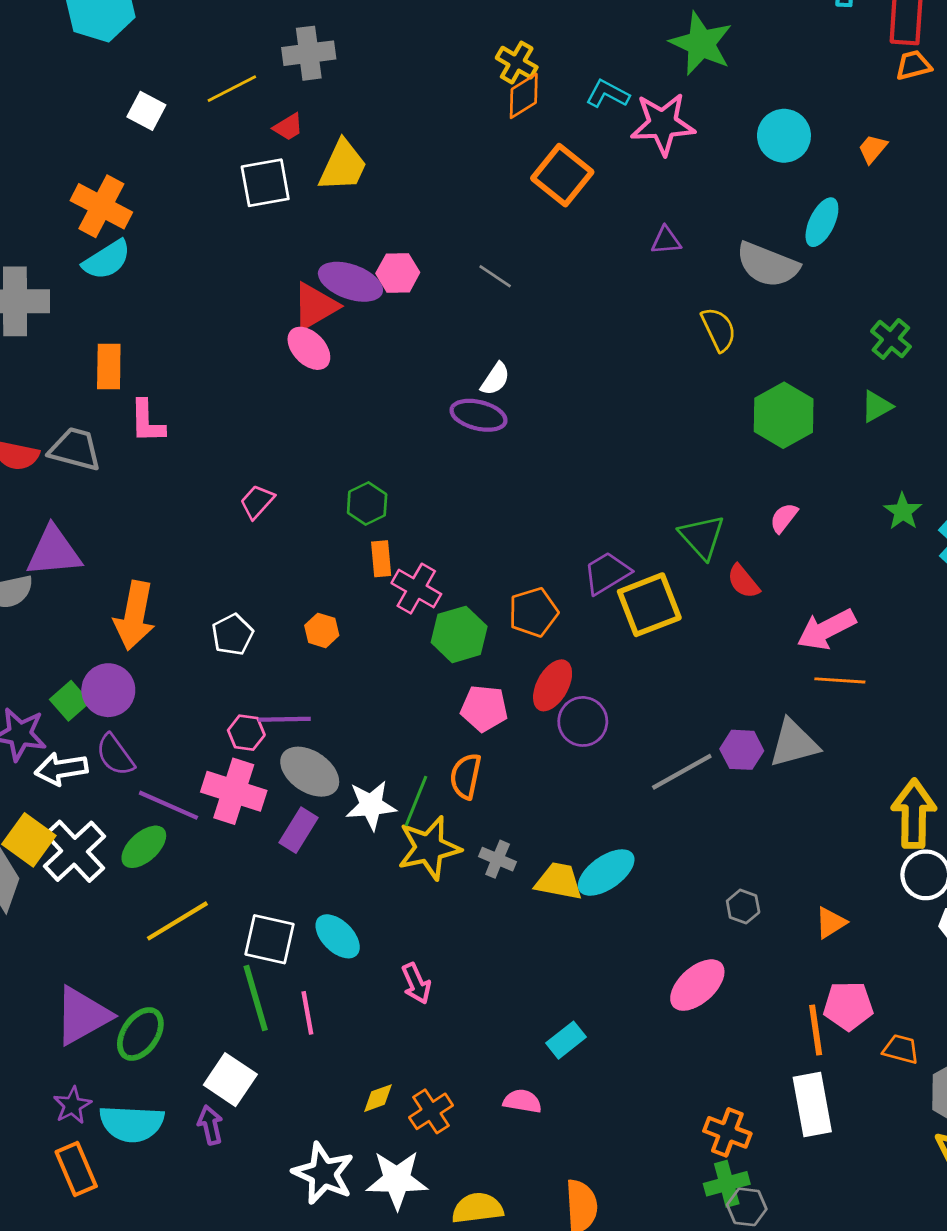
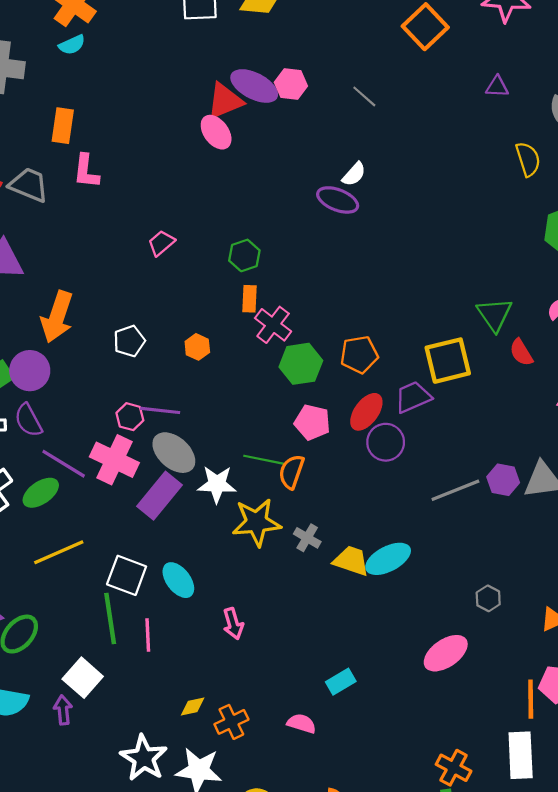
cyan semicircle: (107, 260) -> (72, 45), size x0.7
purple trapezoid: (607, 573) -> (413, 397), moved
green line: (416, 801) -> (263, 460), moved, turned 72
purple rectangle: (299, 830) -> (160, 496), size x1.4

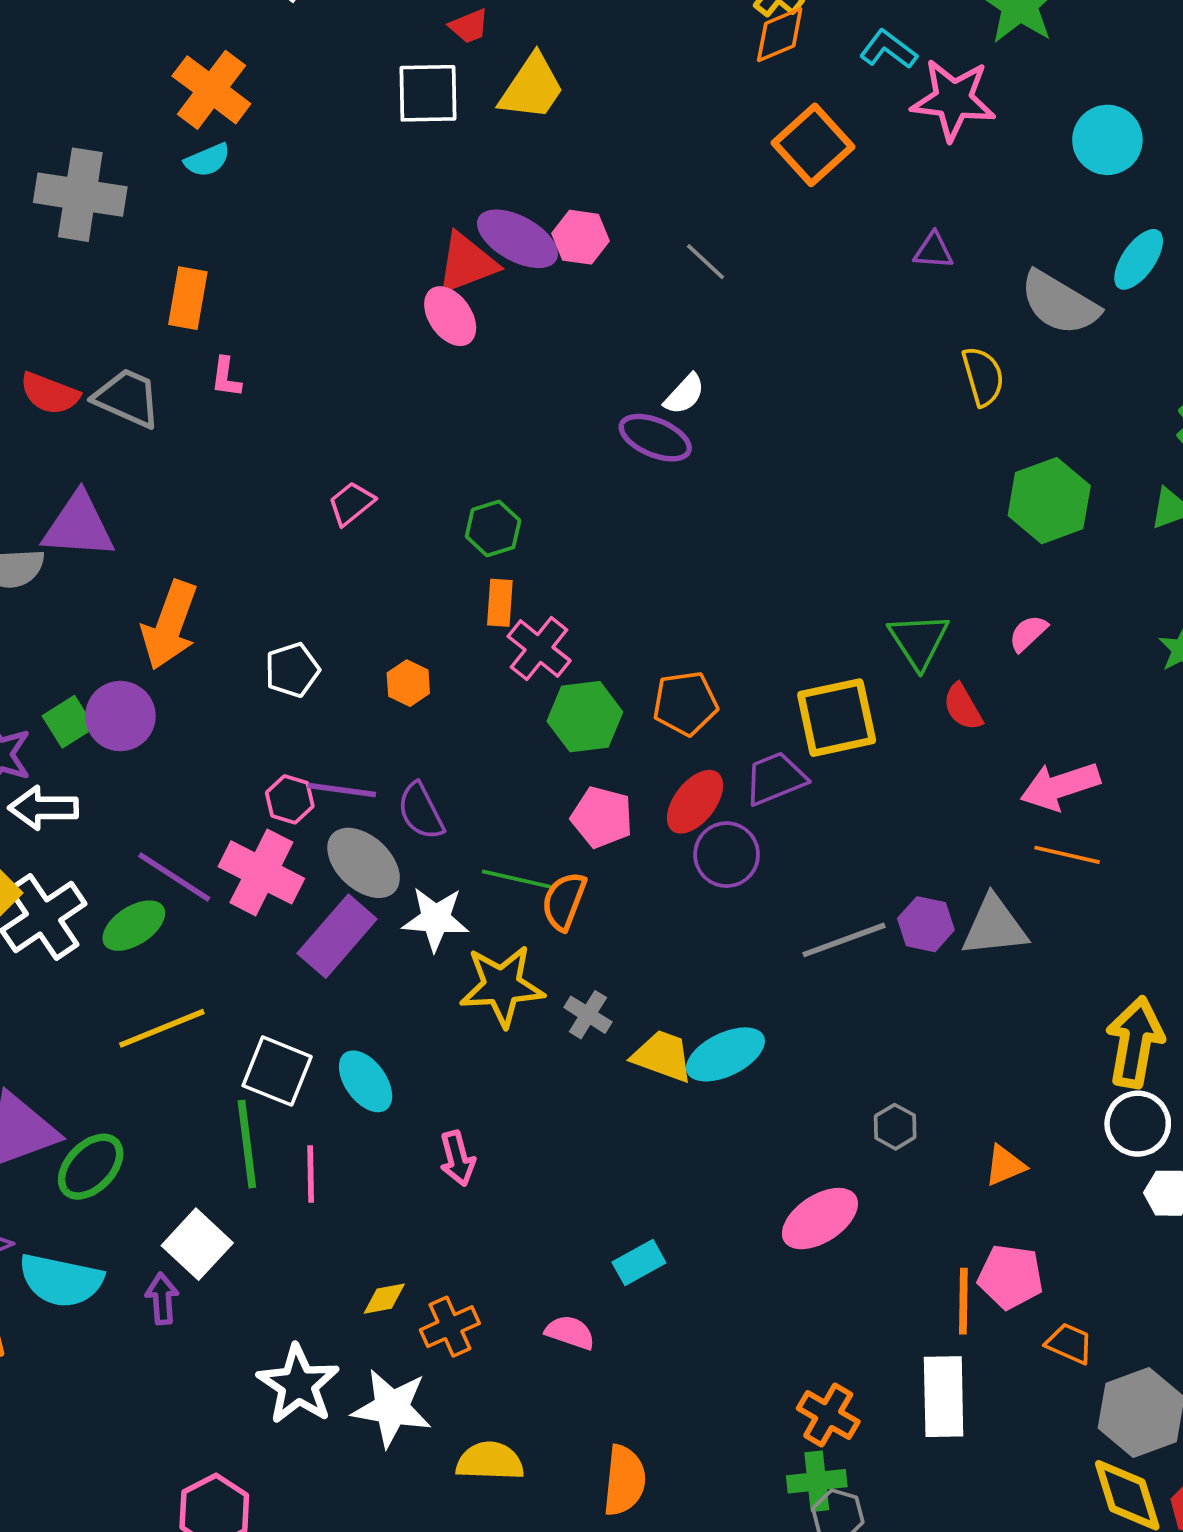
pink L-shape: (86, 171) -> (226, 377), size x0.7
purple semicircle: (28, 420) -> (421, 811), moved

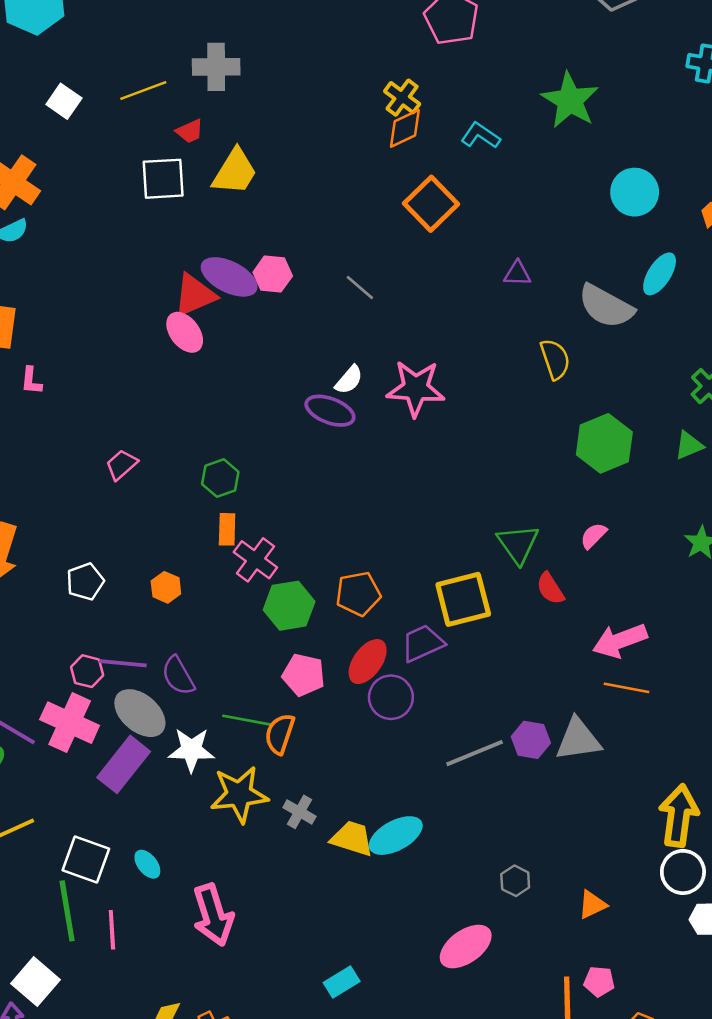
pink star: (953, 100) -> (416, 388), moved
cyan ellipse: (366, 1081) -> (147, 864), size x0.7
pink arrow: (457, 1158) -> (213, 915), size x1.6
pink pentagon: (1010, 1277) -> (599, 981), size x0.7

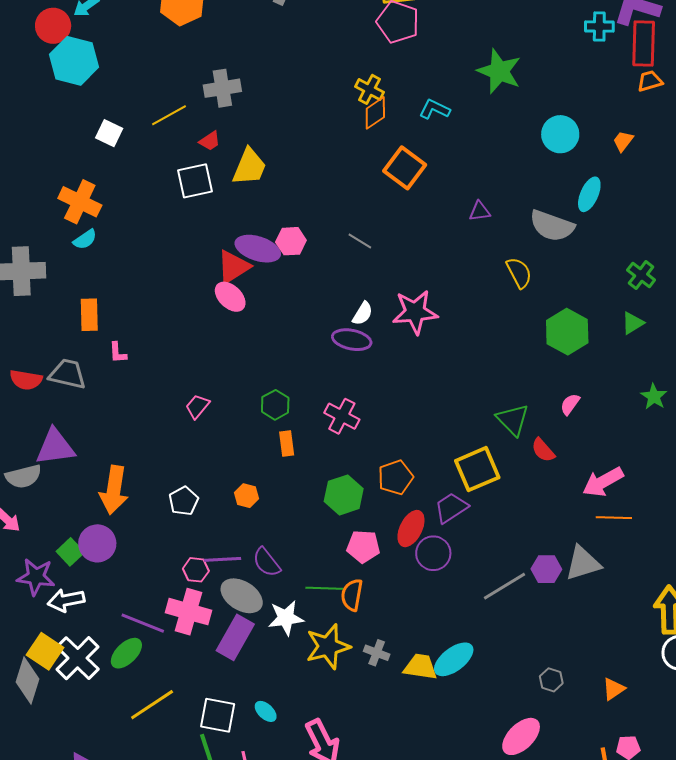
pink cross: (255, 560) -> (342, 416), moved

